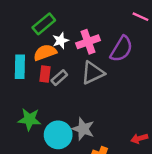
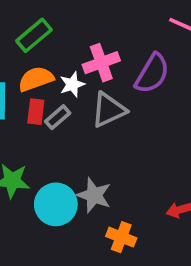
white star: (61, 41) -> (72, 84), moved

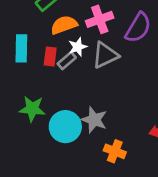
orange semicircle: (36, 79) -> (64, 25), moved
white star: (72, 84) -> (78, 47), moved

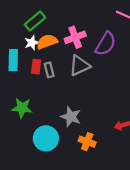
white star: (78, 47) -> (32, 43), moved
gray rectangle: (67, 61) -> (49, 70), turned -64
cyan circle: (65, 127) -> (46, 138), moved

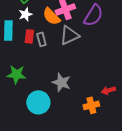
orange semicircle: (47, 42) -> (51, 16), moved, turned -114
orange cross: (87, 142) -> (91, 105), moved, turned -35

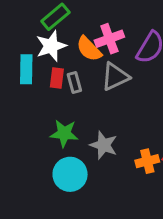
white star: (25, 14) -> (51, 46), size x1.5
green star: (16, 74) -> (64, 133), moved
orange cross: (91, 105) -> (147, 161), moved

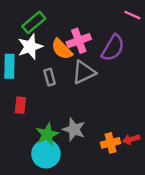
red rectangle: (57, 78) -> (20, 105), moved
green star: (64, 133) -> (47, 134), moved, turned -30

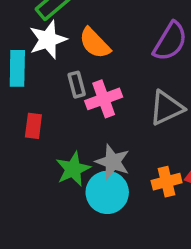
pink cross: (79, 41) -> (104, 99), moved
gray triangle: (84, 72) -> (167, 108), moved
cyan circle: (46, 154) -> (107, 192), moved

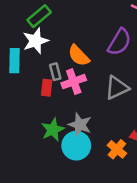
orange semicircle: (95, 43) -> (79, 56), moved
red rectangle: (33, 126) -> (47, 88), moved
orange cross: (167, 182) -> (117, 149), moved, turned -36

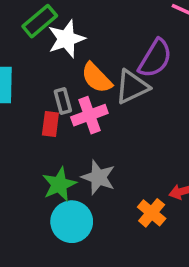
white star: (36, 41) -> (66, 39), moved
gray triangle: (117, 88) -> (132, 87), moved
cyan circle: (76, 146) -> (72, 222), moved

